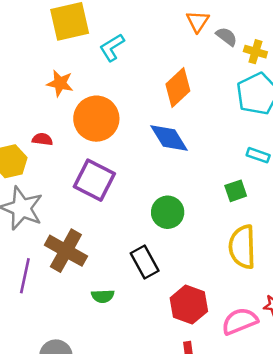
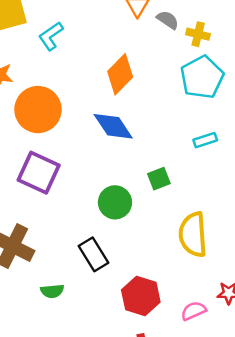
cyan rectangle: (258, 155) -> (205, 140), turned -35
green square: (236, 191) -> (159, 179), moved
pink semicircle: (240, 321) -> (193, 311), size x0.7

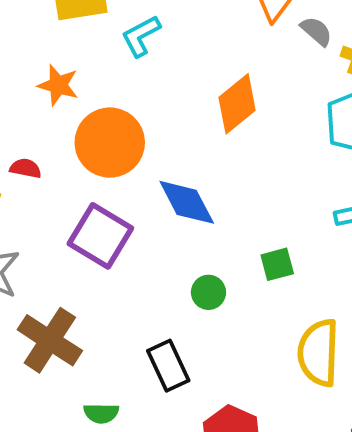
blue diamond: (113, 126) -> (187, 202), moved
green circle: (115, 202) -> (208, 292), size x0.7

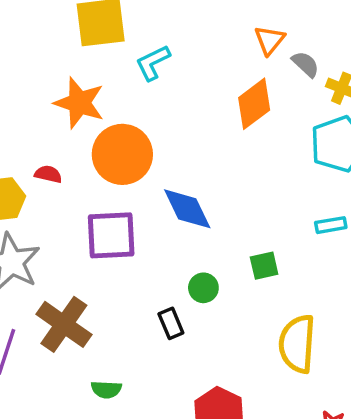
orange star: (58, 85) -> (79, 103), size x1.4
orange diamond: (237, 104) -> (254, 104), moved
purple square: (100, 236) -> (111, 235), turned -36
black rectangle: (168, 366) -> (171, 323), moved, size x0.7

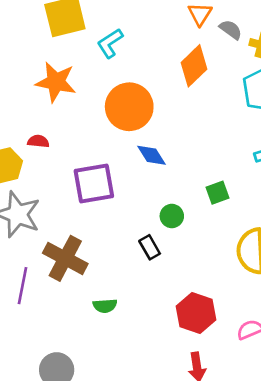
orange circle: (122, 154) -> (129, 107), moved
blue diamond: (187, 209) -> (151, 155), size x0.7

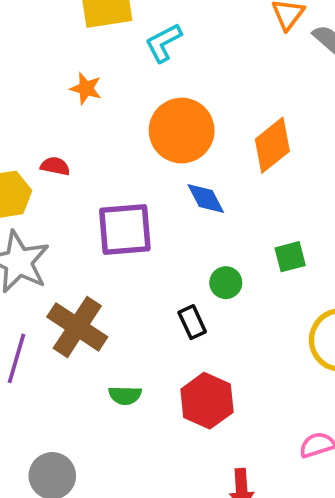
orange diamond: (194, 66) -> (272, 145), moved
orange star: (56, 82) -> (86, 88), size x0.6
red hexagon: (196, 313) -> (207, 401), moved

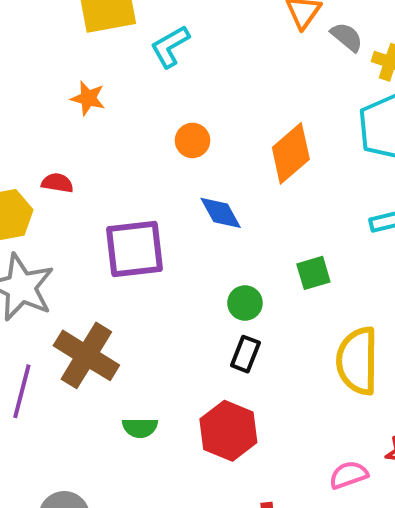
orange circle: (182, 131) -> (193, 140), size x0.5
black rectangle: (192, 322) -> (245, 354), moved, turned 48

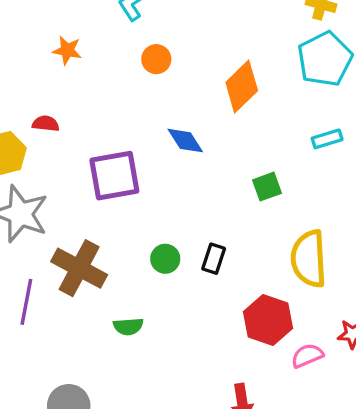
orange circle: (193, 140) -> (156, 59), moved
green circle: (245, 303) -> (165, 259), moved
red hexagon: (228, 431) -> (268, 320), moved

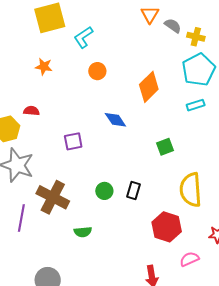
cyan rectangle: (327, 139) -> (196, 105), moved
purple square: (114, 176) -> (73, 141), size x0.6
pink semicircle: (307, 356) -> (189, 259), moved

